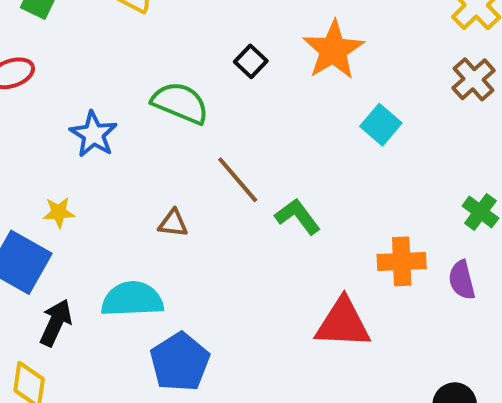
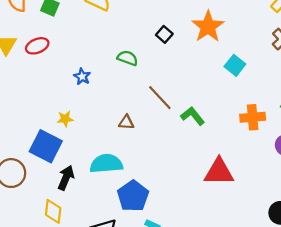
green semicircle: (180, 103) -> (128, 58), size x0.7
blue star: (94, 134) -> (82, 77), size x0.7
orange cross: (402, 261) -> (253, 117), moved

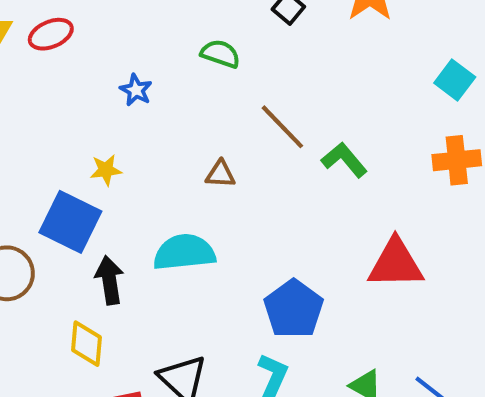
cyan square: (235, 65) -> (455, 80), moved
black arrow: (66, 178) -> (109, 280), turned -30
blue pentagon: (133, 196) -> (294, 309), moved

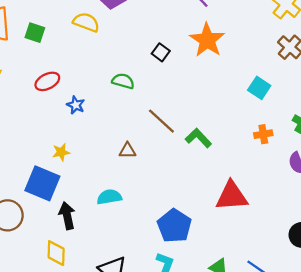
red ellipse: (51, 34) -> (47, 81), moved
orange cross: (457, 160) -> (263, 134), size x0.7
cyan semicircle: (184, 252) -> (109, 197), size x0.7

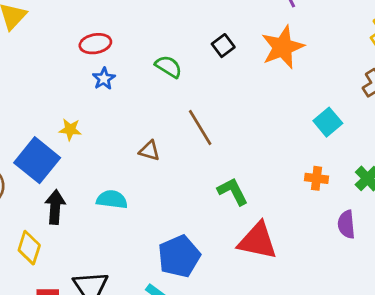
red ellipse: (47, 81) -> (95, 44), moved
green L-shape: (198, 138) -> (233, 191), moved

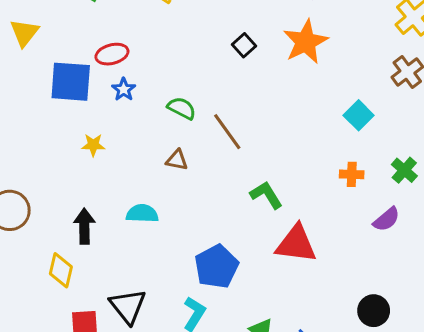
green semicircle: (169, 67) -> (182, 108), moved
blue square: (37, 160) -> (71, 82), moved, turned -30
purple semicircle: (346, 224) -> (386, 219), turned -120

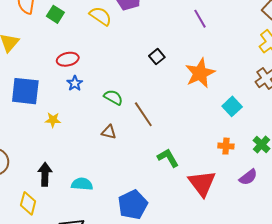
orange star: (306, 42) -> (200, 73), moved
blue square: (71, 82) -> (25, 91), moved
cyan semicircle: (142, 214) -> (82, 184), moved
red triangle: (296, 244) -> (202, 183), moved, turned 44

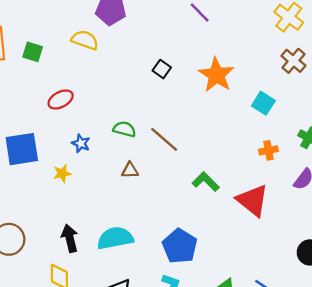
blue star: (75, 83) -> (81, 143), moved
cyan semicircle: (82, 184) -> (115, 238), size x1.4

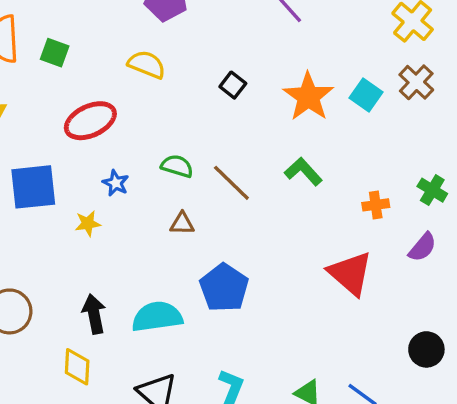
yellow semicircle: (85, 40) -> (147, 64), moved
red ellipse: (61, 100) -> (90, 121), size x1.4
cyan square: (263, 103) -> (366, 95), moved
green L-shape: (206, 182) -> (303, 172), moved
blue pentagon: (180, 246) -> (224, 288), moved

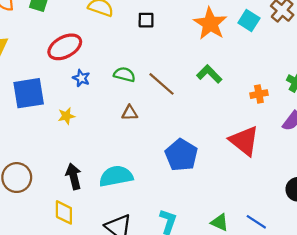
black square: (233, 85) -> (146, 20), moved, turned -35
blue star: (116, 183) -> (81, 78), moved
blue pentagon: (224, 288) -> (181, 155), moved

